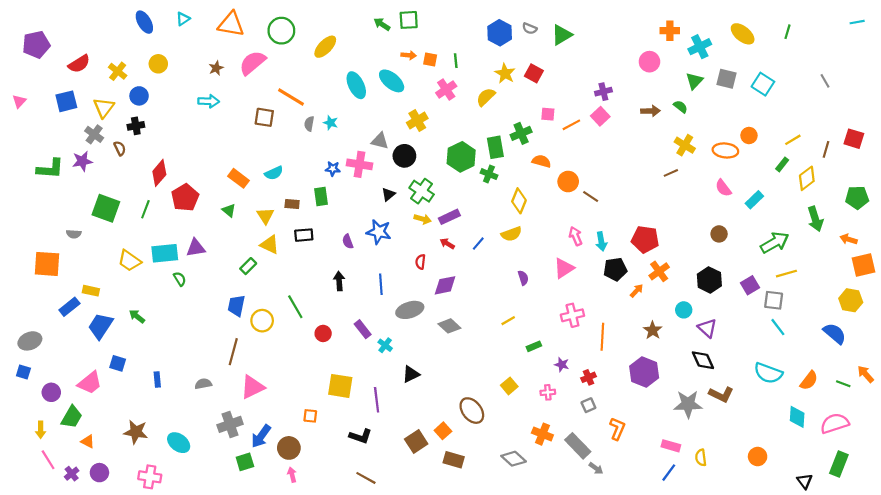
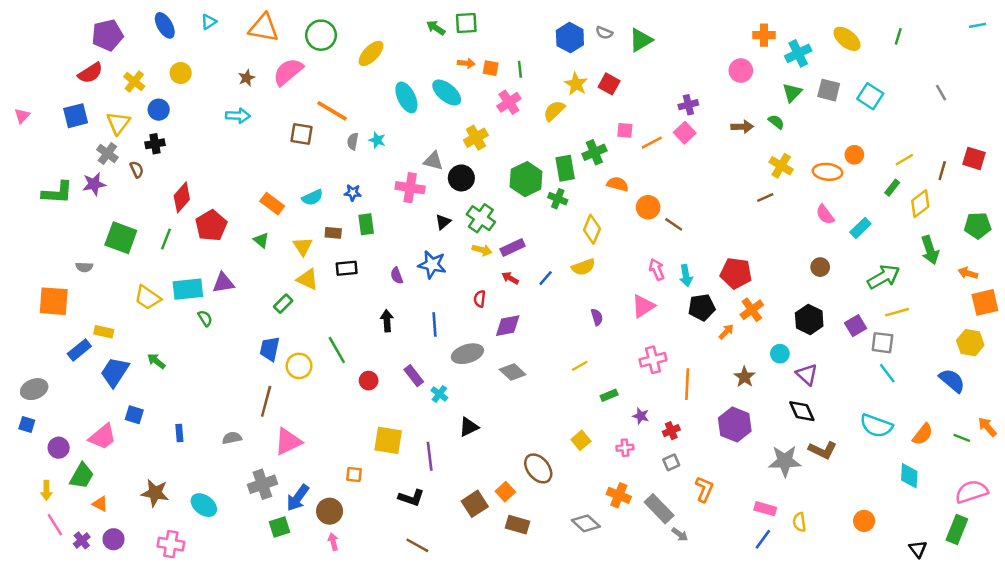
purple pentagon: (36, 45) -> (107, 35), moved
blue star: (333, 169) -> (353, 193), moved
pink semicircle: (835, 423) -> (972, 492), moved

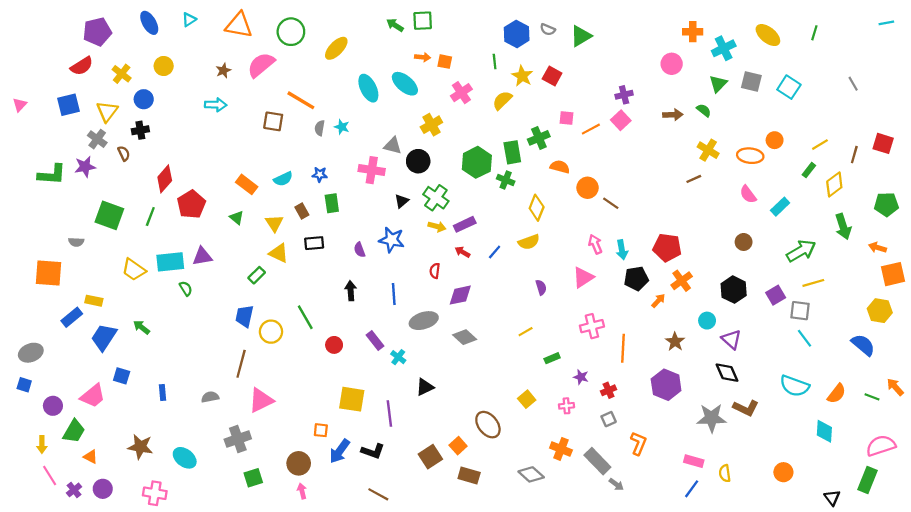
green line: (520, 69) -> (495, 62), moved
brown rectangle: (333, 233) -> (302, 211), turned 56
blue arrow: (298, 498) -> (340, 451), moved

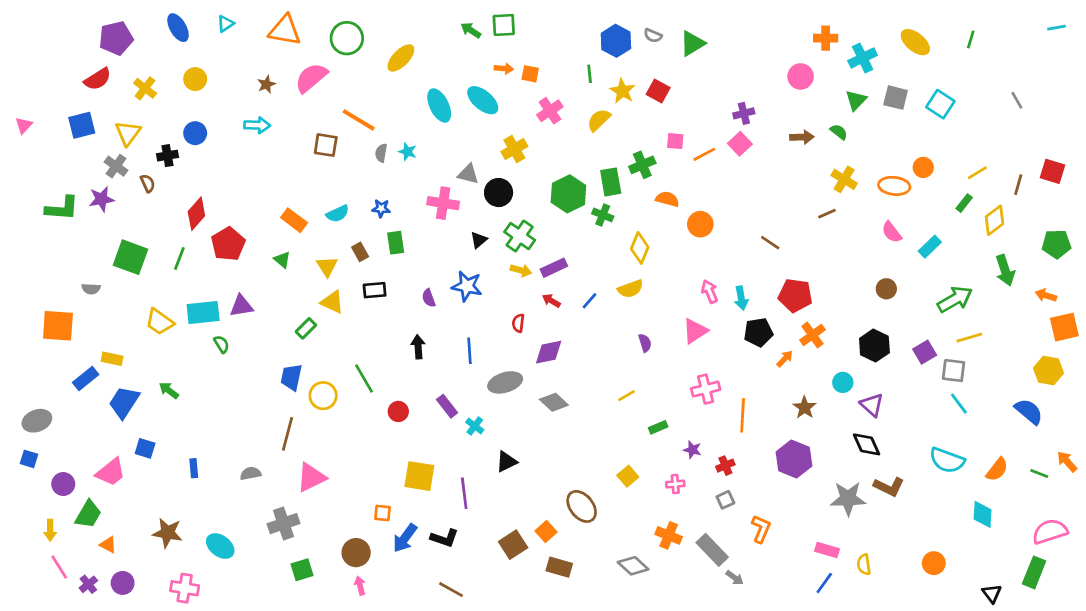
blue circle: (144, 99) -> (195, 133), moved
brown line: (611, 203) -> (770, 243), moved

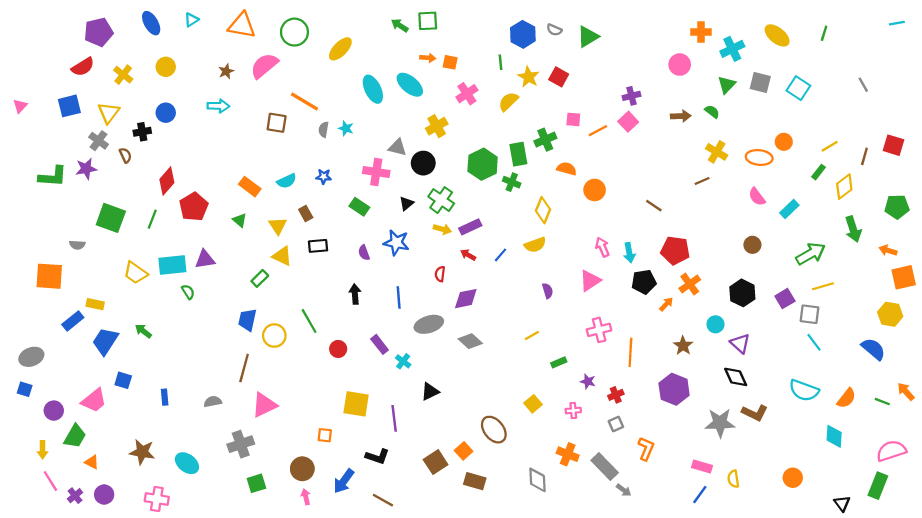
green rectangle: (396, 243) -> (359, 207), moved, turned -48
blue arrow: (405, 538) -> (344, 481), moved
gray diamond: (633, 566) -> (537, 480), turned 45

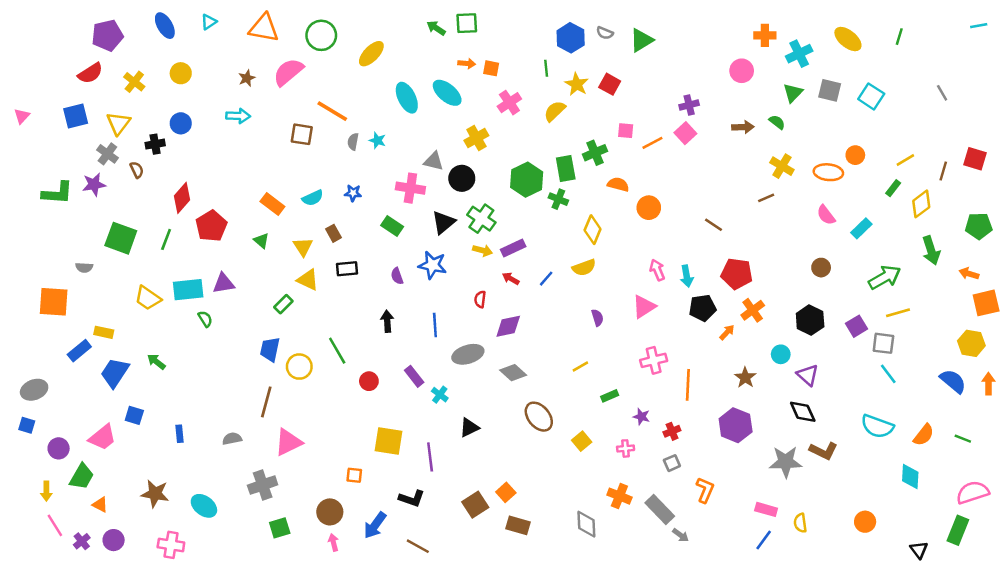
black triangle: (406, 203) -> (443, 222), size x1.5
orange arrow: (906, 392) -> (988, 384), moved, turned 42
brown ellipse: (494, 430) -> (539, 417), moved

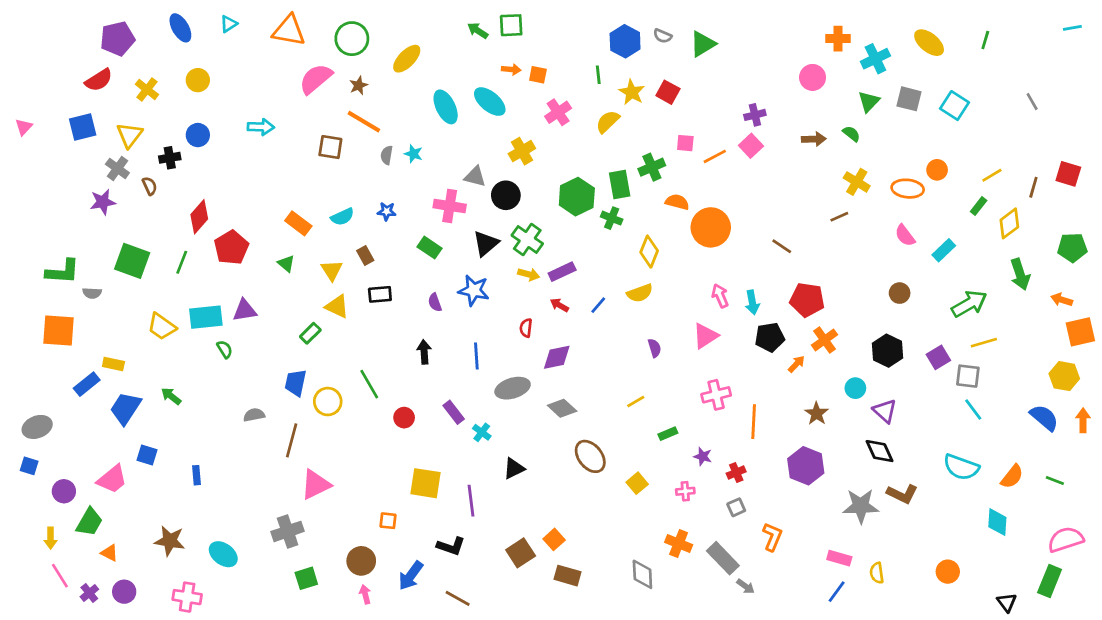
brown star: (247, 78) -> (359, 85), moved
green L-shape: (57, 193) -> (63, 272), moved
orange circle: (649, 208) -> (711, 227), size x1.5
gray semicircle: (232, 439) -> (254, 415), moved

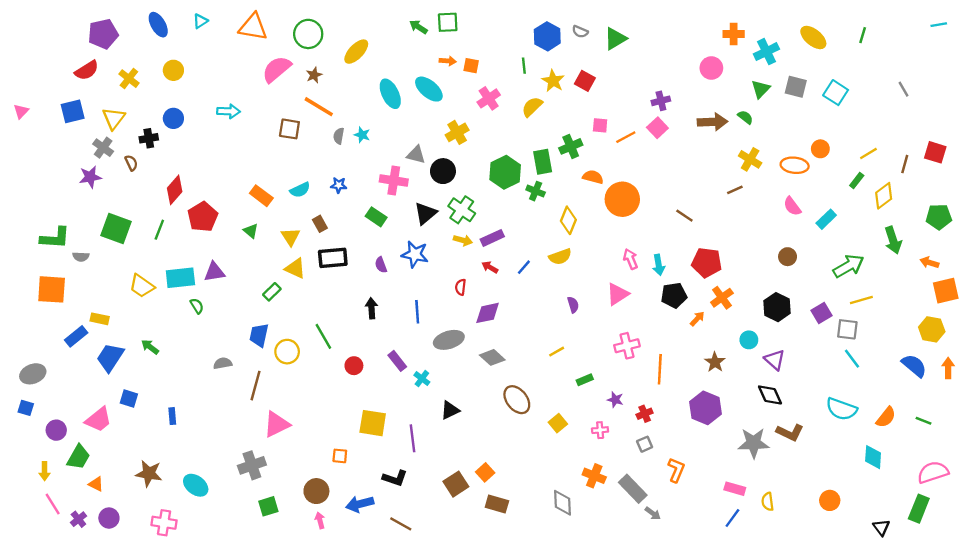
brown arrow: (814, 139) -> (713, 122), size x1.4
black rectangle: (380, 294) -> (333, 258), size x1.4
blue arrow: (411, 576) -> (360, 504), turned 40

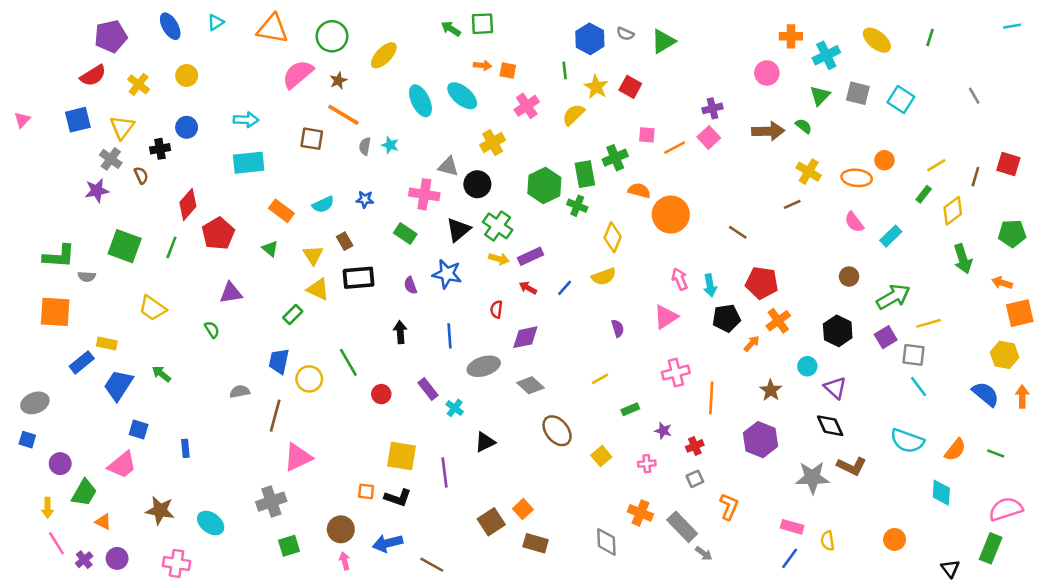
green arrow: (848, 266) -> (893, 297), moved
cyan rectangle: (180, 278) -> (249, 163), moved
pink trapezoid: (98, 420) -> (122, 465), moved
black L-shape: (395, 478) -> (398, 498), moved

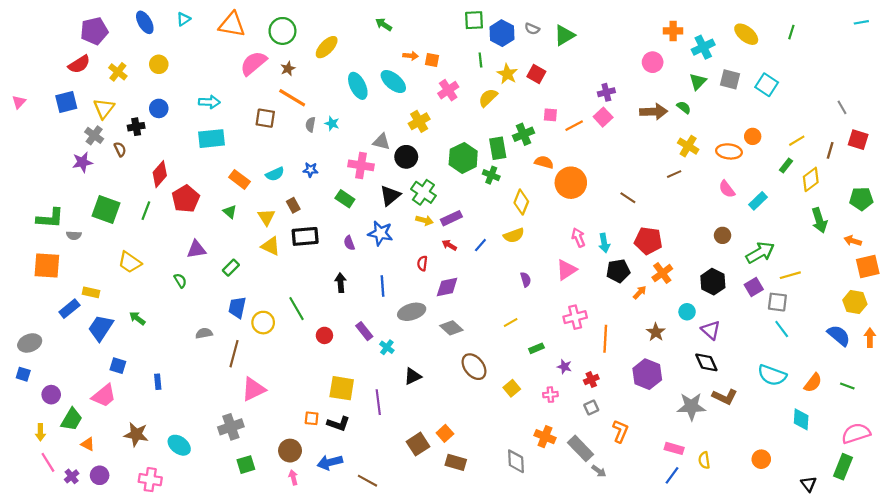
green square: (482, 24) -> (474, 20), moved
gray line: (974, 96) -> (842, 107), moved
green rectangle: (293, 314) -> (231, 268), moved

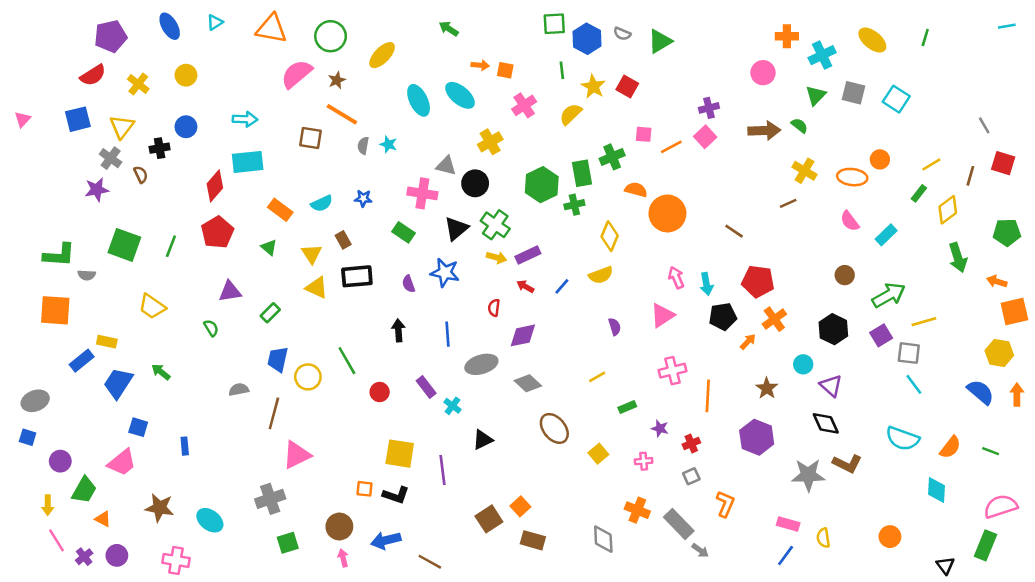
red diamond: (160, 174) -> (215, 186), moved
green cross: (491, 175) -> (574, 205), turned -35

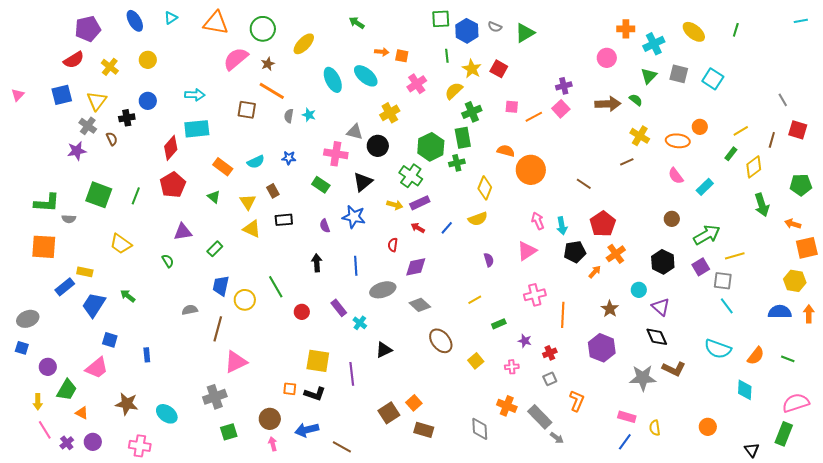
green cross: (612, 157) -> (472, 112), moved
green cross: (495, 225) -> (411, 176), moved
black rectangle: (357, 276) -> (284, 220), size x0.7
red pentagon: (758, 281) -> (603, 224), turned 30
blue semicircle: (980, 392) -> (780, 312), turned -40

